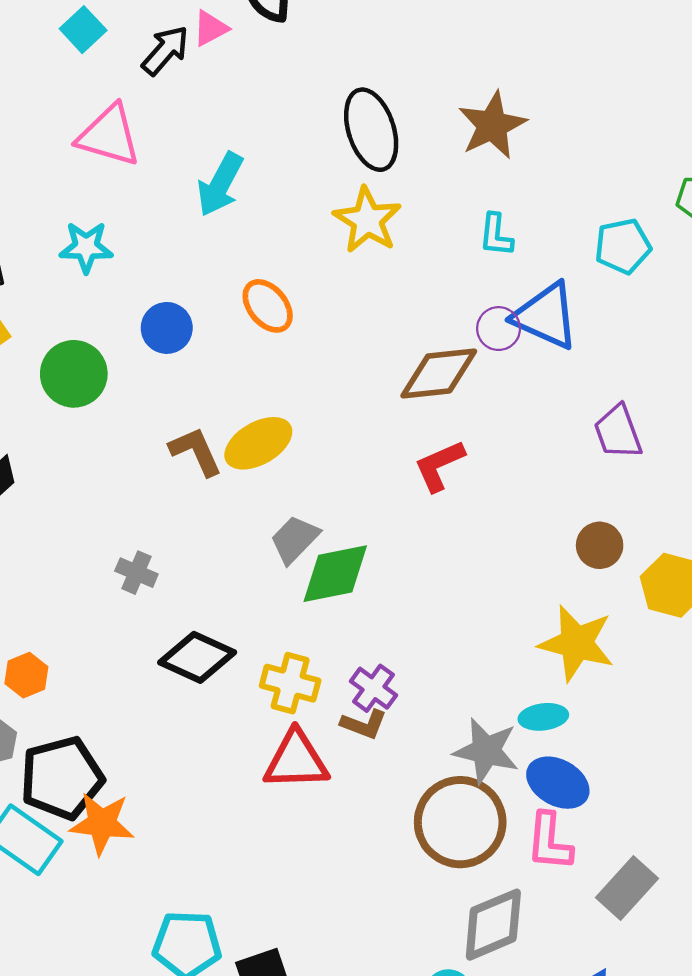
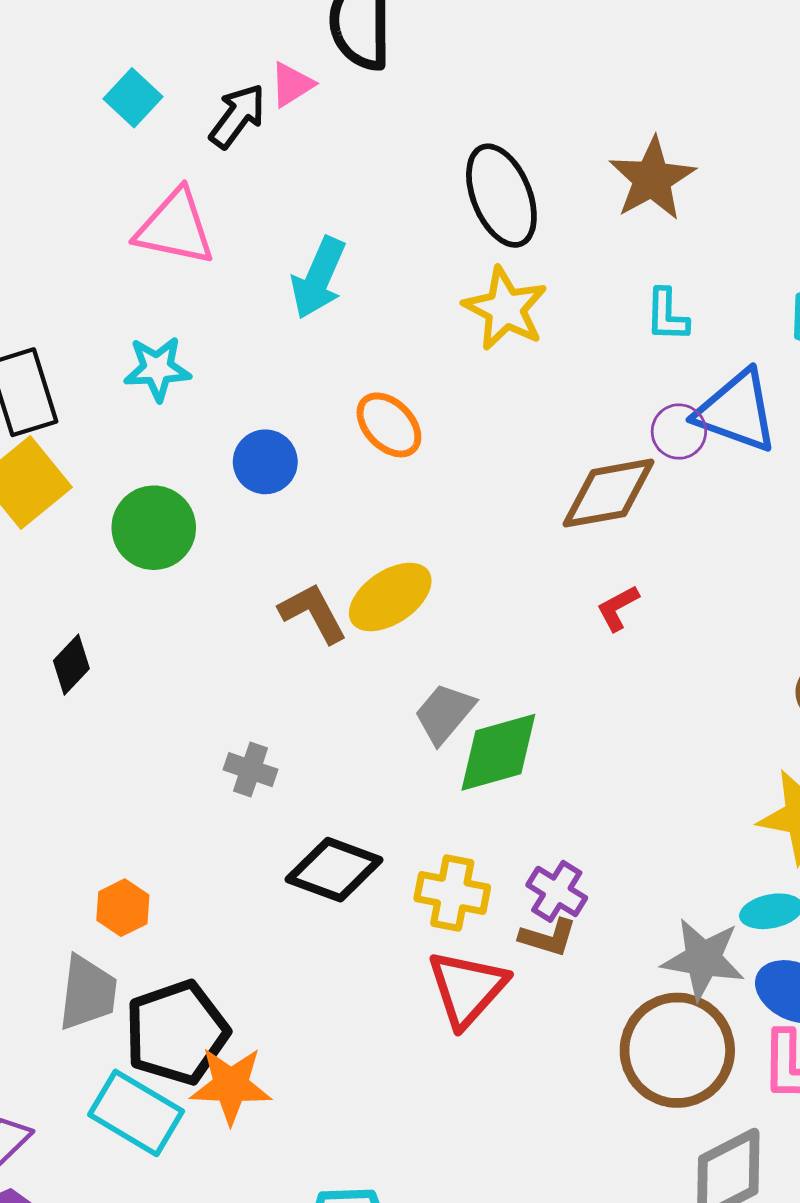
red L-shape: (439, 466) -> (618, 608), size x0.7
red triangle: (296, 760) -> (467, 988), turned -42

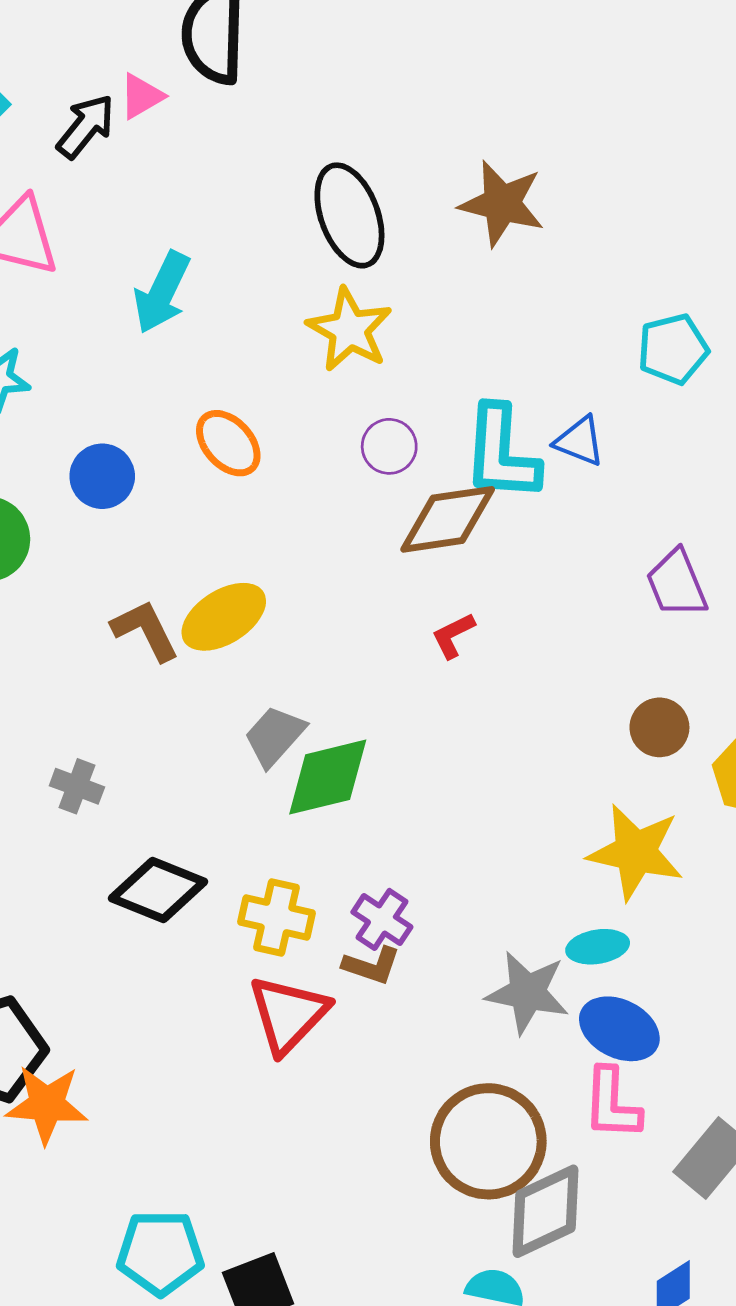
brown star: (652, 179) -> (502, 204), turned -30
cyan L-shape: (667, 315) -> (501, 453), moved, size x1.8
blue triangle: (737, 411) -> (580, 441), size x0.6
purple circle: (679, 432) -> (389, 446), moved
brown circle: (677, 1050) -> (488, 1141), moved

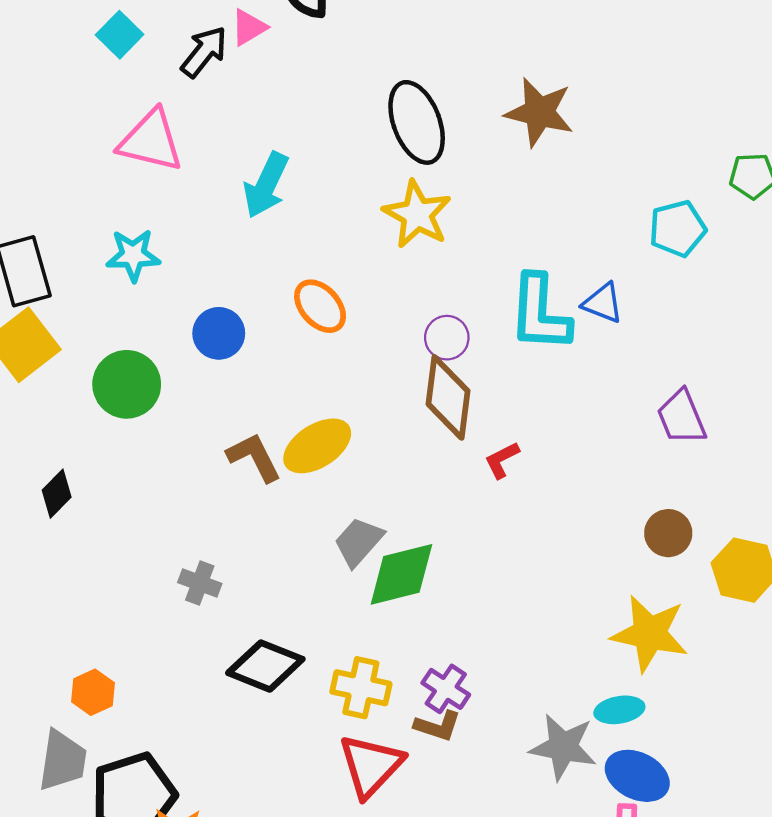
purple circle: (389, 446) -> (447, 338), moved
brown diamond: (448, 519) -> (448, 397), moved, turned -74

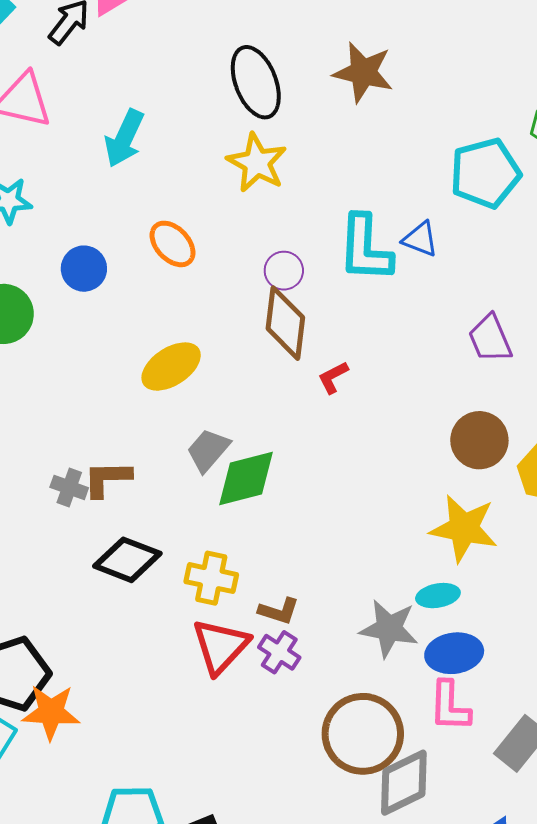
cyan pentagon: (678, 229) -> (485, 173), size x1.4
brown L-shape: (254, 457) -> (107, 479), moved, turned -64
brown circle: (668, 533) -> (479, 440), size x1.4
purple cross: (446, 689) -> (279, 652), moved
blue ellipse: (637, 776) -> (454, 653), turned -34

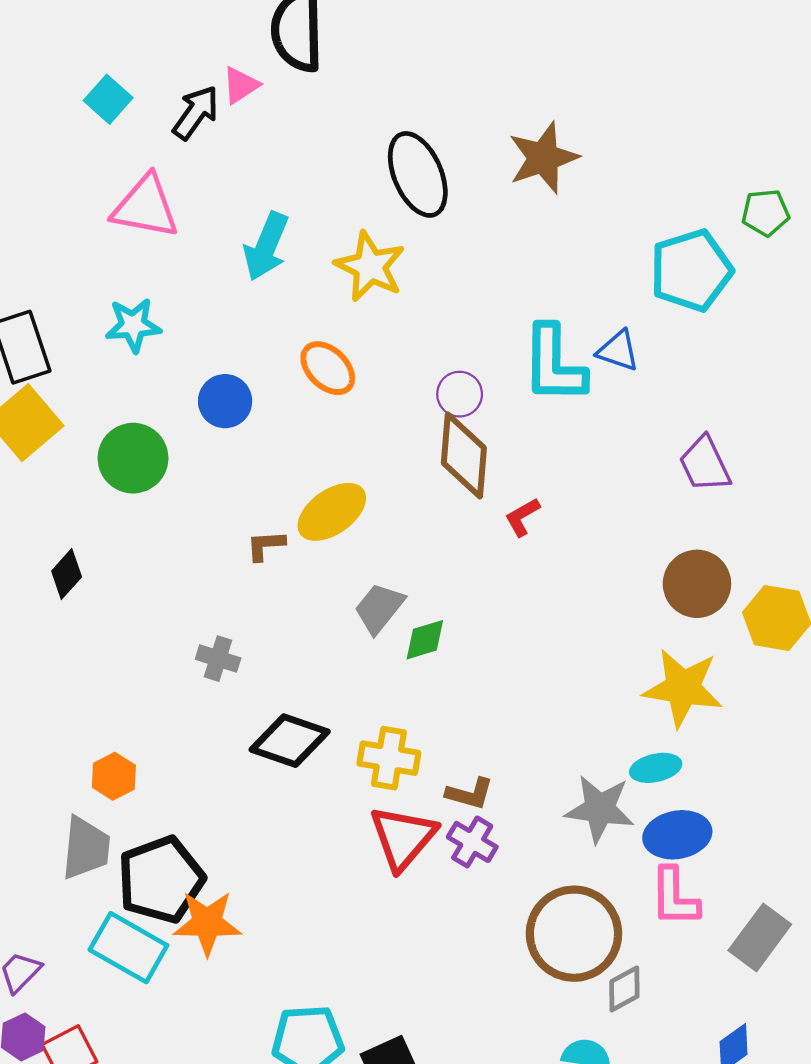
brown star: (363, 72) -> (543, 158), turned -30
yellow star: (257, 163) -> (370, 266), moved
brown L-shape: (107, 479) -> (266, 545), moved, size x0.7
green diamond: (246, 479) -> (425, 640), size x0.6
gray diamond: (404, 783) -> (624, 989), size x0.6

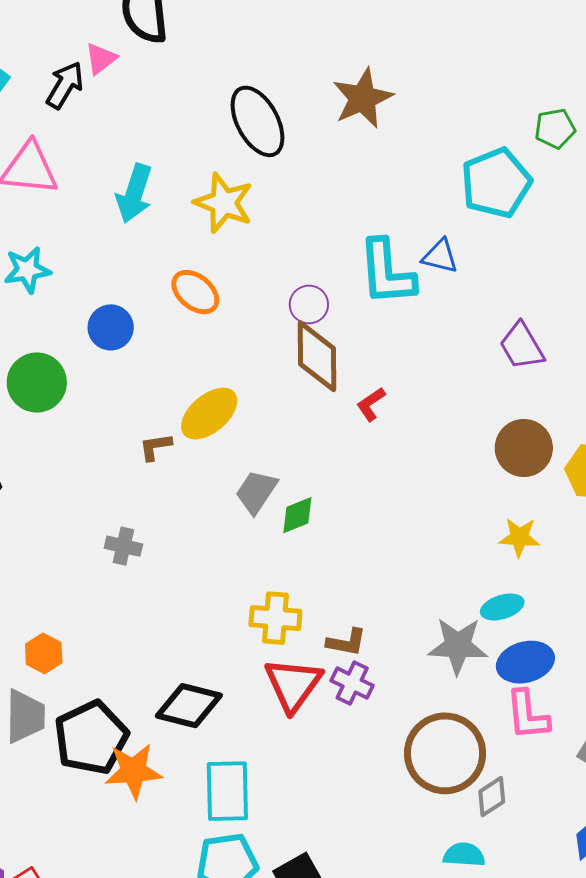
yellow star: (683, 688) -> (519, 537), size x0.6
black diamond: (290, 741) -> (189, 706), moved
cyan rectangle: (128, 948) -> (227, 791), moved, turned 64

